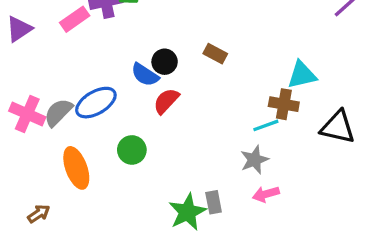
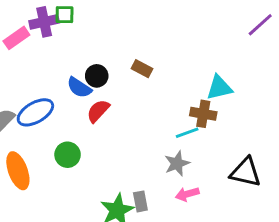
black triangle: (338, 127) -> (246, 172), moved

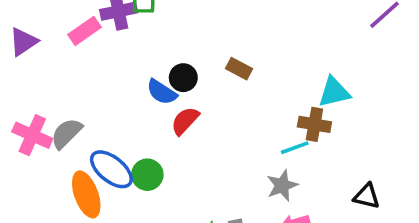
blue ellipse: (35, 112) -> (111, 169), moved, turned 69
black triangle: (246, 172) -> (367, 196), size x0.7

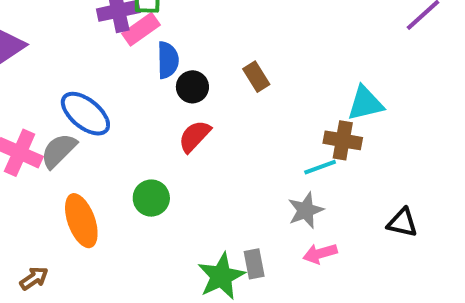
pink rectangle: (84, 31) -> (141, 29), moved
brown rectangle: (239, 69) -> (256, 77), turned 30
blue semicircle: (162, 92) -> (168, 60), moved, turned -124
blue ellipse: (111, 169) -> (85, 114), moved

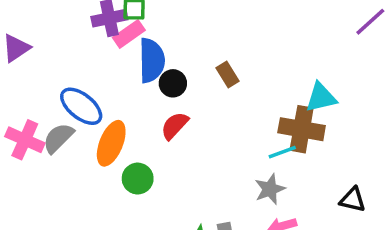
blue semicircle: (168, 60) -> (152, 60), size x1.4
brown cross: (343, 140) -> (302, 129), size x1.4
orange ellipse: (81, 221) -> (111, 143), moved, turned 42

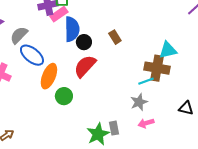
red semicircle: (175, 126) -> (85, 66), size x1.4
gray semicircle: (58, 138) -> (19, 35), moved

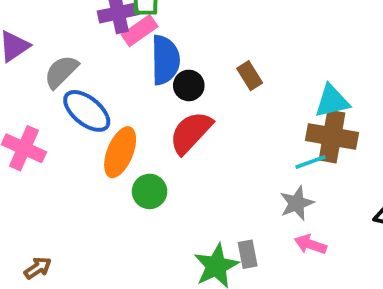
cyan triangle: (168, 50) -> (332, 101), moved
pink arrow: (146, 123) -> (310, 244), turned 35

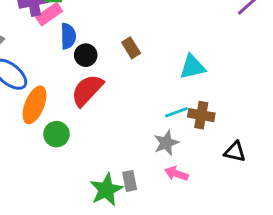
blue semicircle: (165, 60) -> (68, 36), size x0.7
brown cross: (332, 136) -> (201, 115), moved, size x0.7

